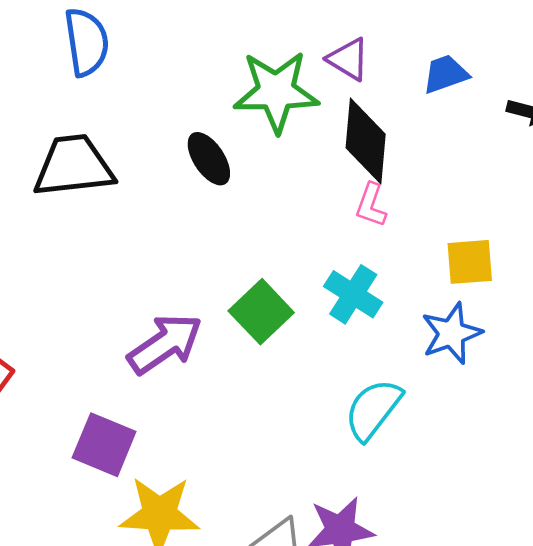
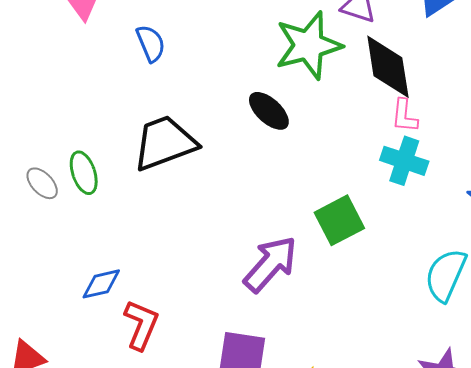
blue semicircle: (87, 42) -> (151, 43), size x0.7
cyan cross: (353, 294) -> (404, 161), moved
green square: (261, 312) -> (339, 220), turned 30

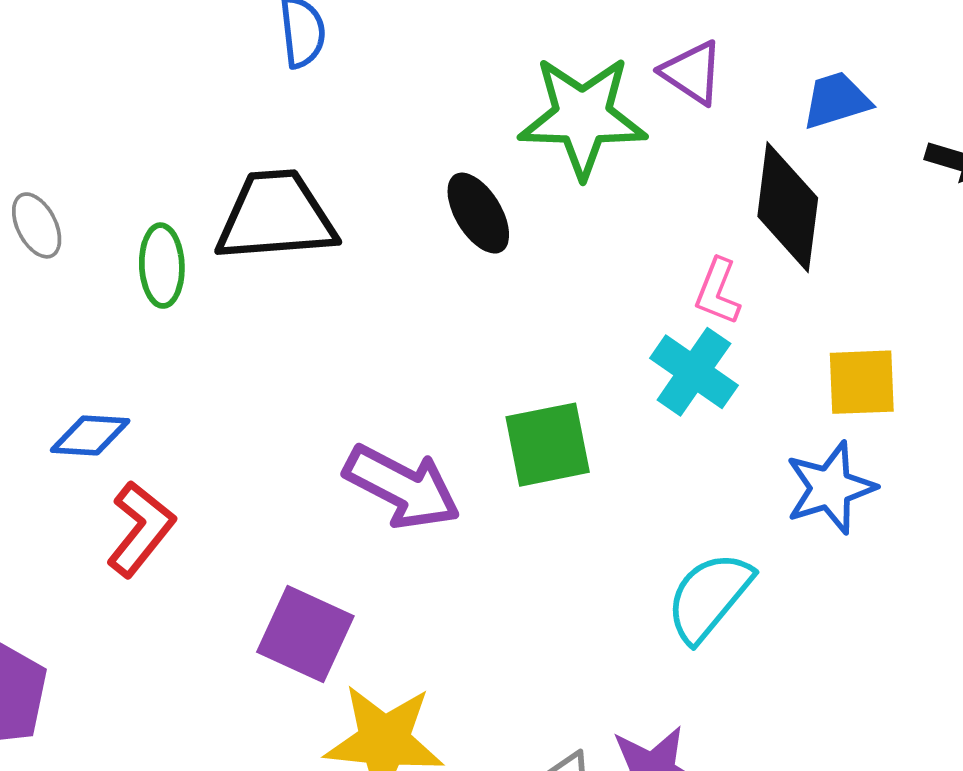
black diamond: (388, 67) -> (788, 207), moved
green ellipse: (84, 173) -> (162, 266), moved
purple arrow: (270, 264) -> (402, 487), turned 60

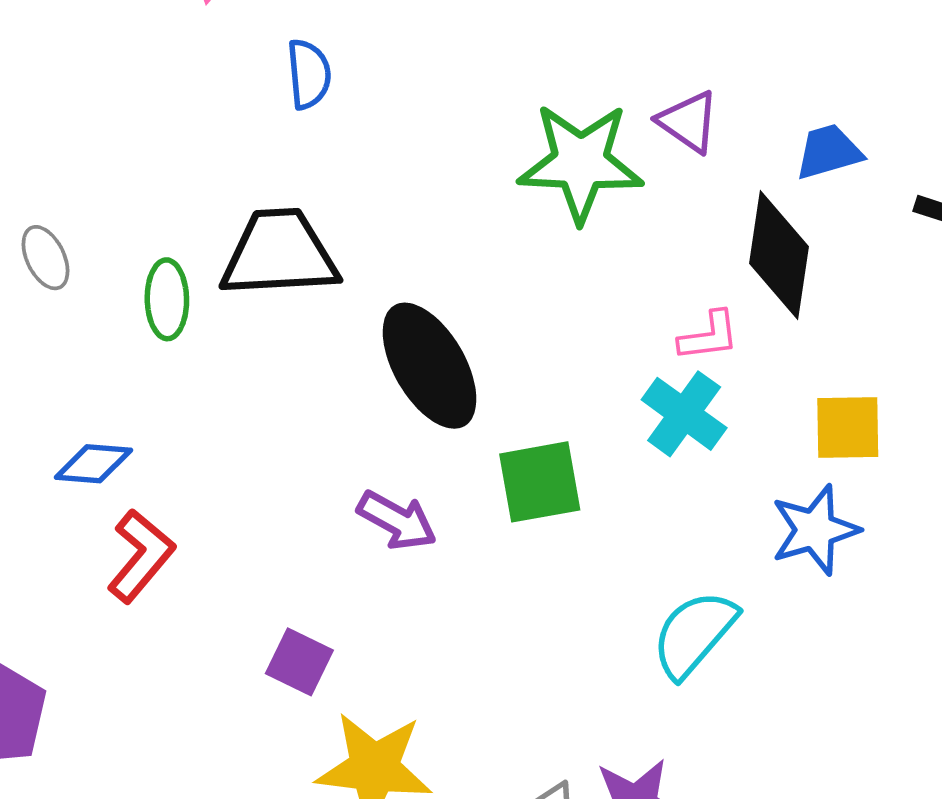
black ellipse: (478, 213) -> (430, 366), moved, size x1.6
pink L-shape: (718, 292) -> (709, 336), turned -120
purple arrow: (402, 487) -> (397, 520), size x0.7
purple square: (305, 634) -> (299, 662), size x0.7

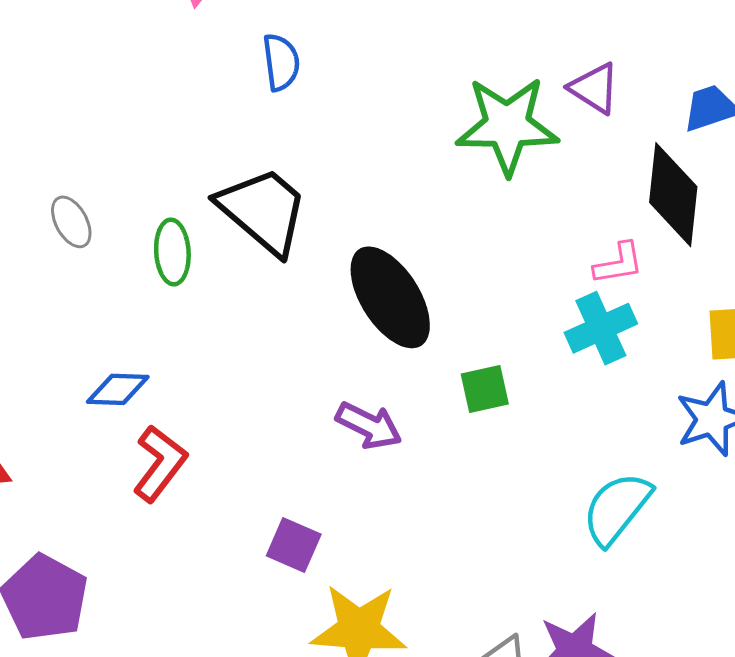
black trapezoid: (279, 254) -> (263, 211), turned 46
cyan cross: (684, 414) -> (601, 328), turned 32
green square: (540, 482) -> (485, 389), size x0.7

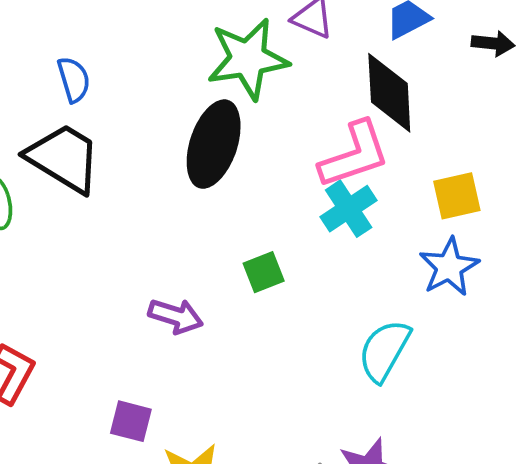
blue semicircle: (281, 62) -> (74, 80), moved
pink L-shape: (619, 263) -> (354, 155), size x1.8
black ellipse: (390, 297) -> (214, 144), moved, turned 60

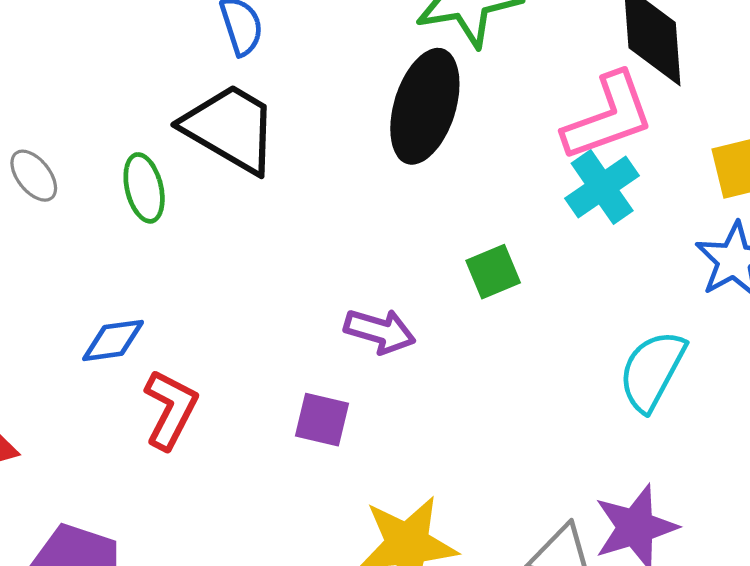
purple square: (131, 421) -> (322, 420), moved

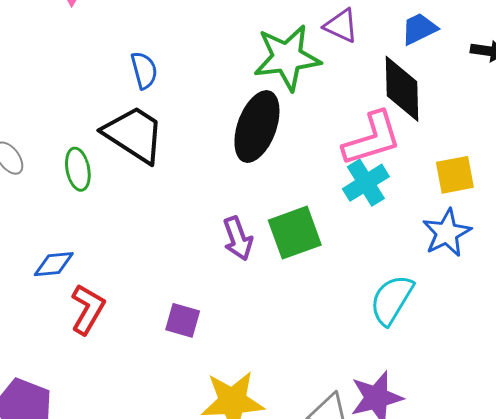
green square: (493, 272) -> (295, 233), size x1.6
purple arrow: (380, 331) -> (238, 238), moved, turned 51

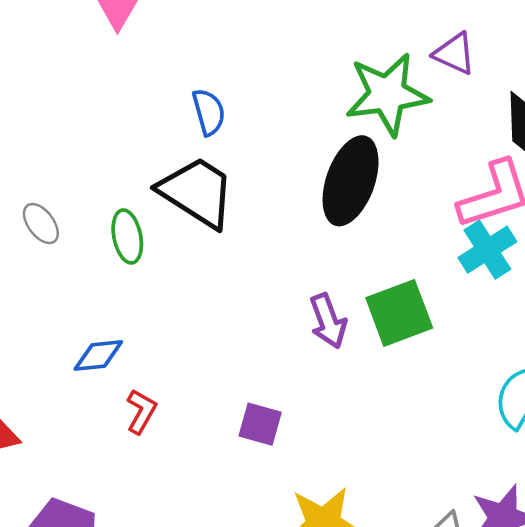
red L-shape: (88, 309) -> (141, 411), size x0.7

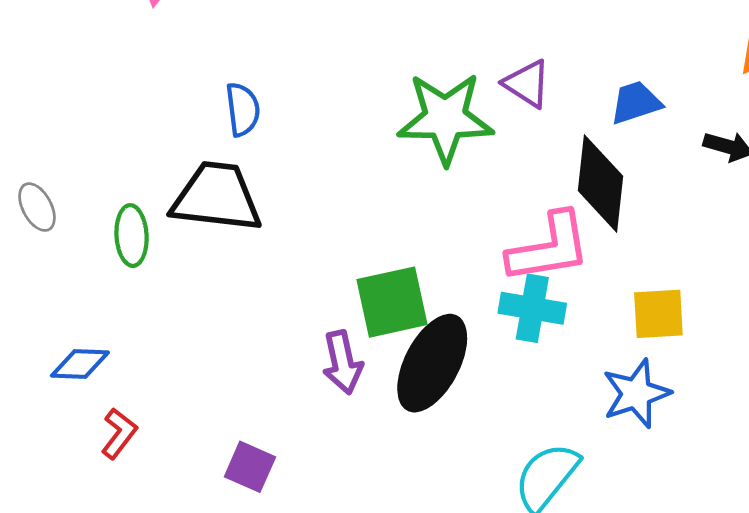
black ellipse: (351, 181) -> (432, 363), moved
black trapezoid: (197, 192) -> (217, 197), turned -34
cyan cross: (487, 250) -> (532, 308), turned 34
green square: (399, 313) -> (392, 302), moved

